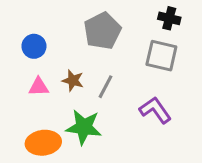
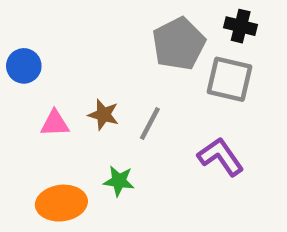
gray pentagon: (102, 31) -> (179, 44), moved
blue circle: (34, 46) -> (24, 66), moved
green star: (84, 127) -> (119, 181), size x0.6

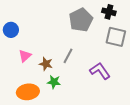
gray square: (230, 79) -> (116, 37), moved
brown star: (103, 115) -> (46, 64), moved
pink triangle: (55, 123) -> (25, 56), turned -40

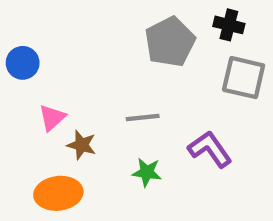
gray line: (68, 56) -> (143, 118), turned 56
brown star: (46, 64) -> (82, 145), moved
green star: (54, 82) -> (147, 172), moved

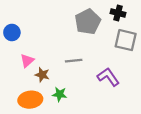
green star: (147, 172) -> (60, 94), moved

